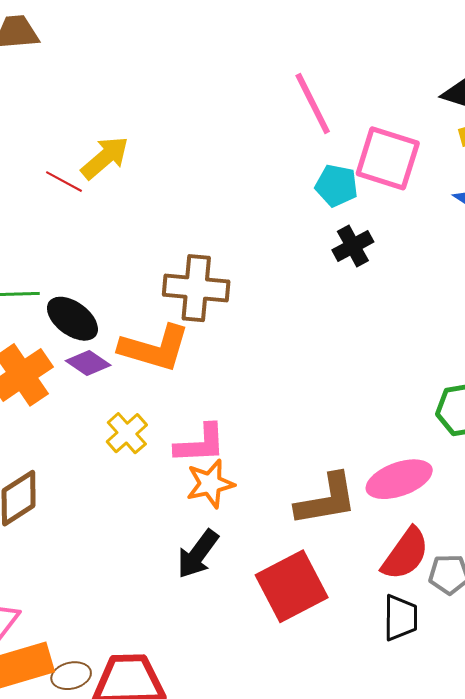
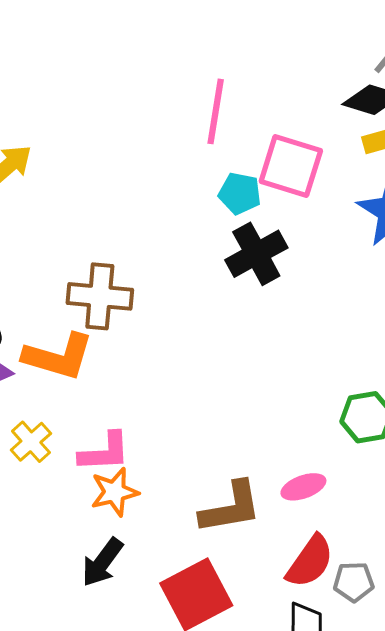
pink line: (313, 103) -> (216, 111), turned 36
black cross: (353, 246) -> (256, 254), size x1.5
pink ellipse: (399, 479) -> (303, 487), size x0.7

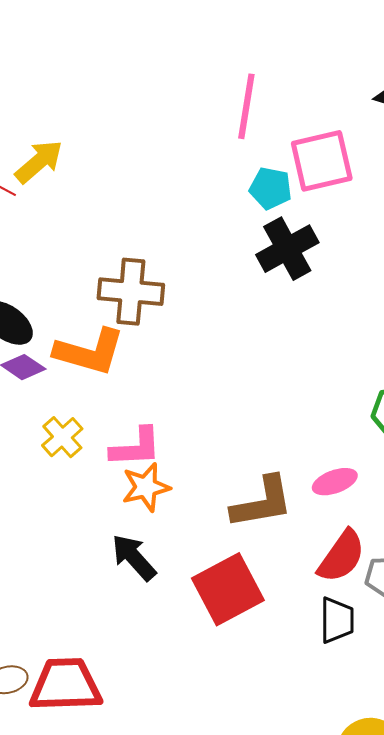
pink square: (291, 166) -> (322, 161), turned -30
black arrow: (102, 562) -> (134, 557), turned 102

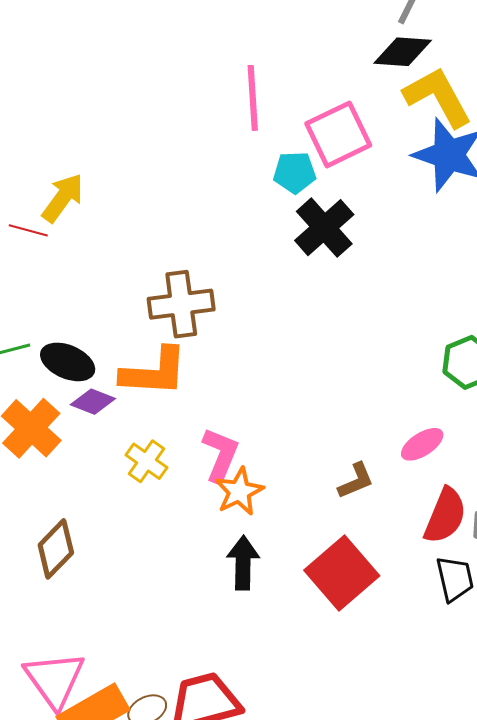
pink L-shape: (136, 447) -> (220, 455), turned -52
brown L-shape: (262, 502) -> (356, 481), size x0.6
black arrow: (134, 557) -> (243, 563), turned 56

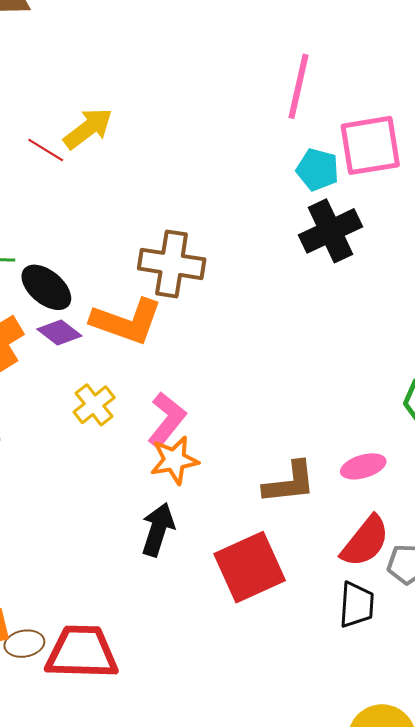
brown L-shape: (356, 481) -> (289, 483), size x1.4

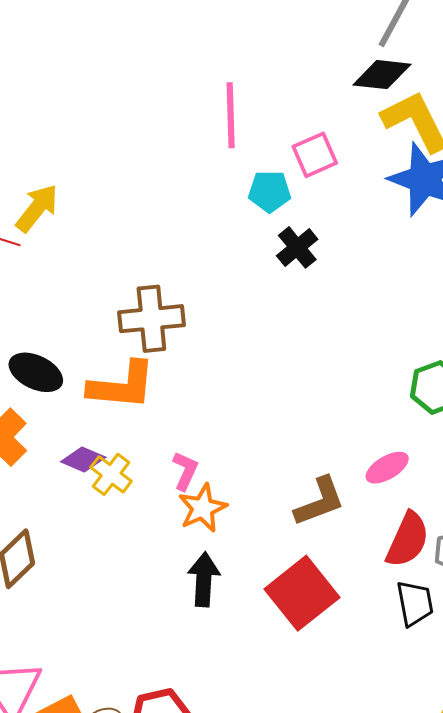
pink square: (370, 145) -> (315, 155), size x0.7
black cross: (330, 231) -> (297, 247), size x0.7
purple diamond: (59, 332) -> (83, 459), moved
pink L-shape: (167, 420) -> (185, 471), size x0.7

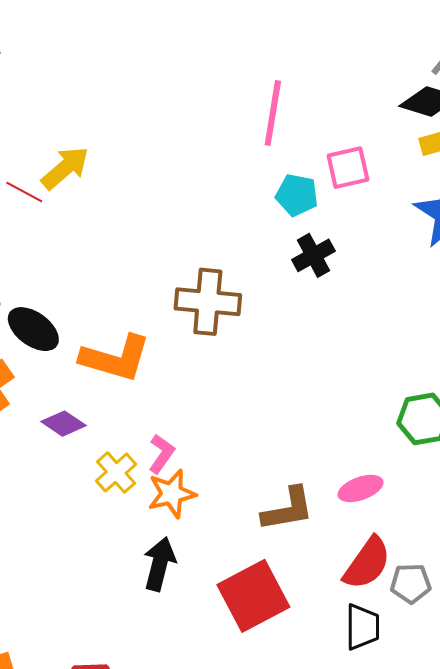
brown cross: (151, 319) -> (208, 302), moved
yellow cross: (111, 474) -> (116, 473), moved

